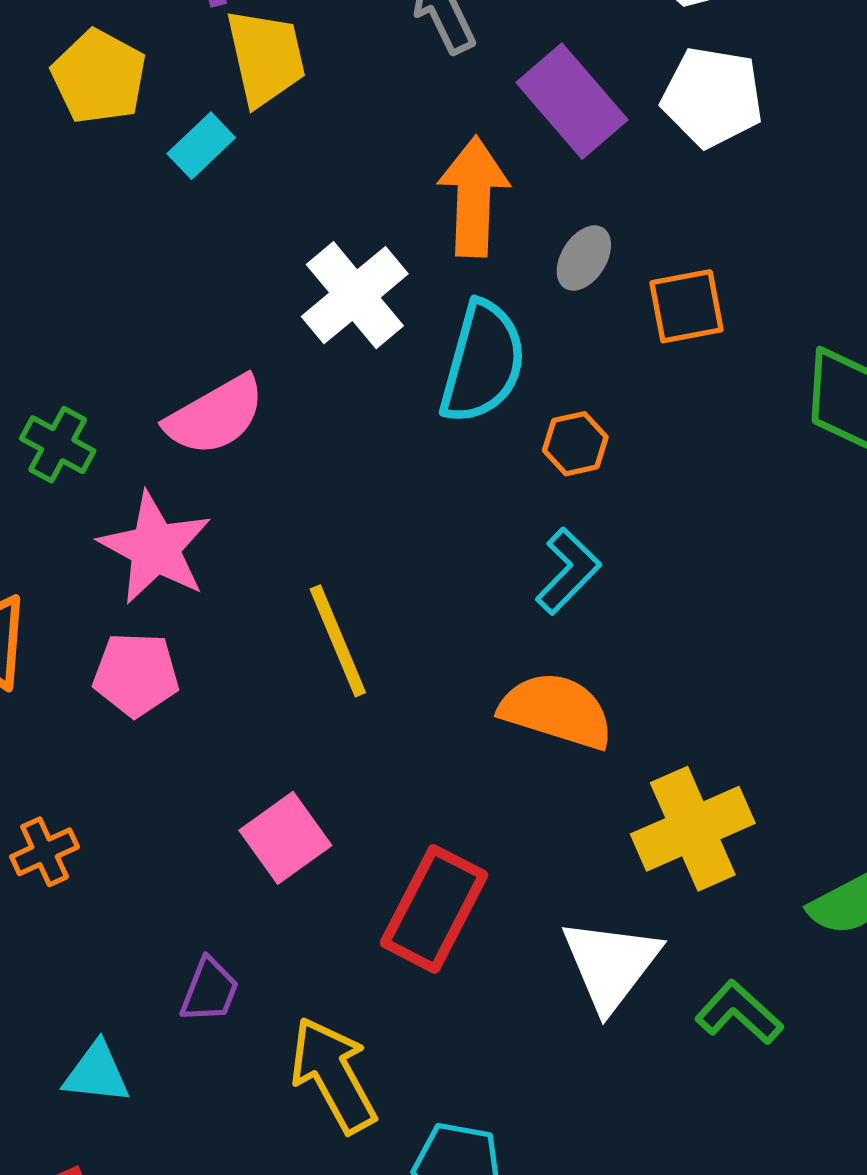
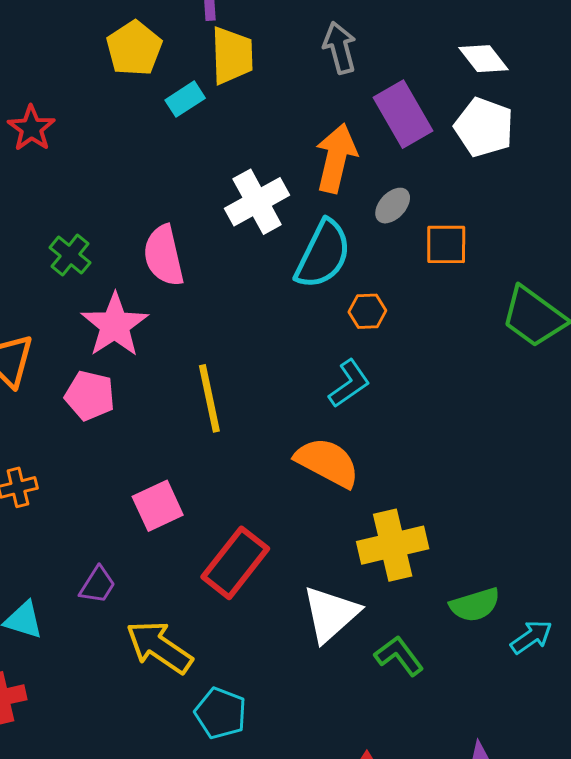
pink semicircle: (215, 416) -> (164, 256), turned 96
yellow arrow: (333, 1075) -> (159, 647), turned -38

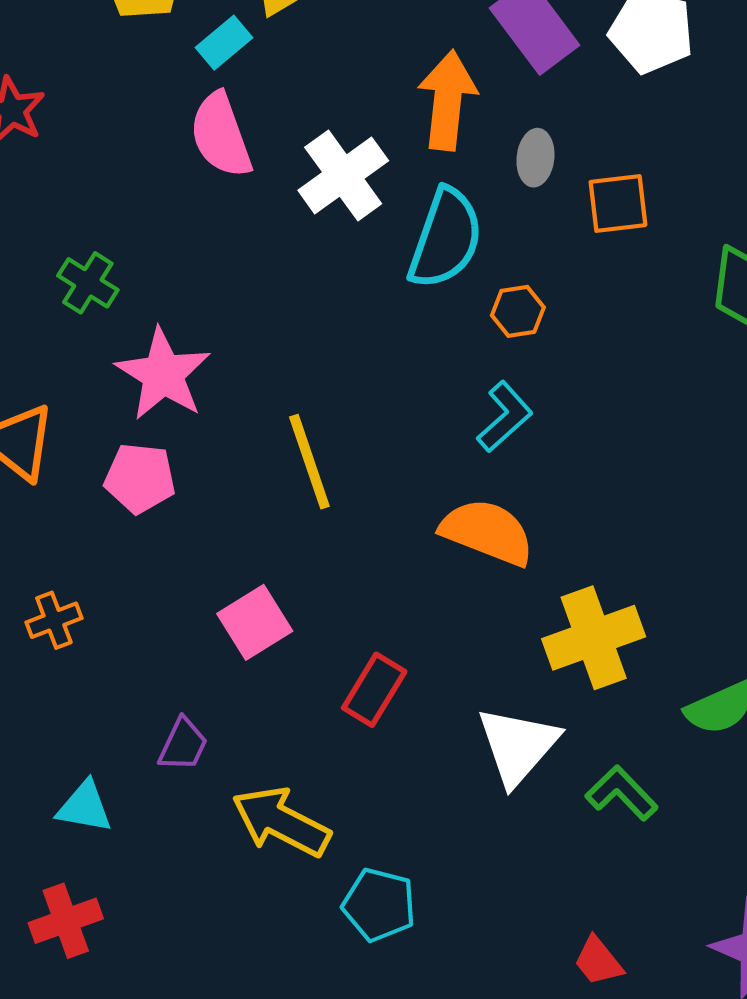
gray ellipse: (393, 206) -> (535, 158), turned -30
pink semicircle: (164, 256) -> (221, 135), moved
red rectangle: (235, 563) -> (374, 690), size x0.7

